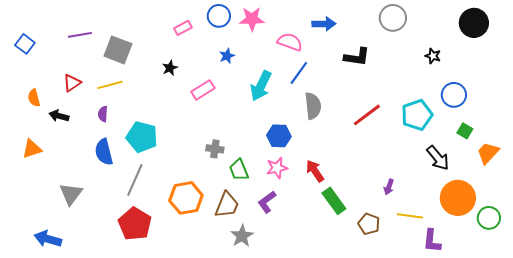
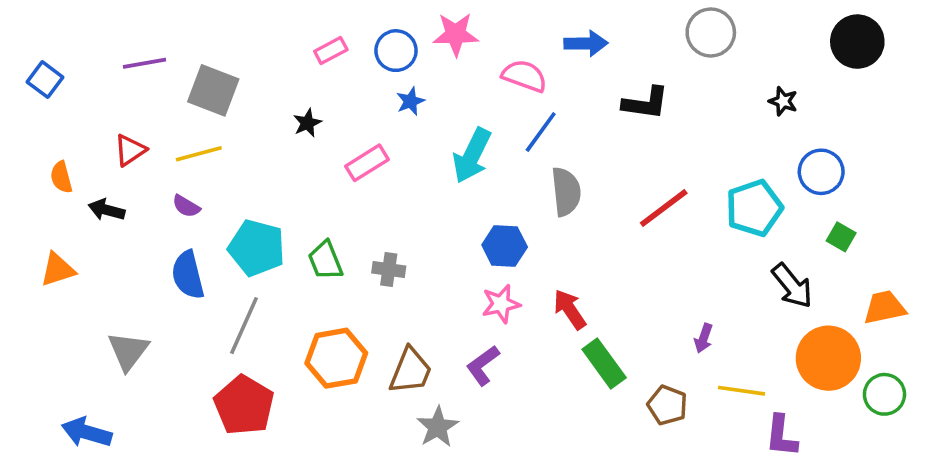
blue circle: (219, 16) -> (396, 51), moved
purple semicircle: (103, 114) -> (186, 206), turned -63
orange trapezoid: (488, 153) -> (884, 307), moved, turned 35
green trapezoid: (239, 170) -> (325, 260), moved

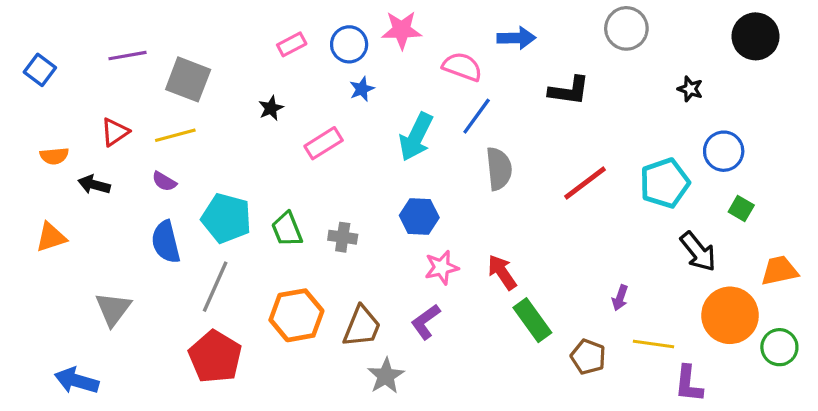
orange semicircle: (61, 177) -> (54, 156), turned -80
blue hexagon: (505, 246) -> (419, 216), moved

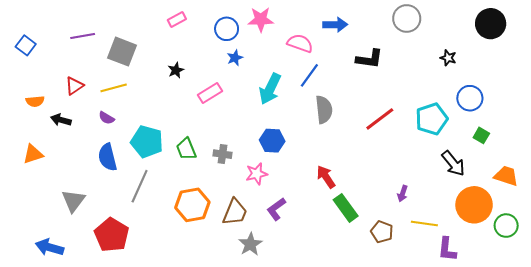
pink rectangle: (292, 44) -> (177, 20), moved
pink star: (442, 268) -> (257, 174), moved
orange trapezoid: (779, 271) -> (506, 176), turned 30
red pentagon: (215, 357) -> (112, 235), moved

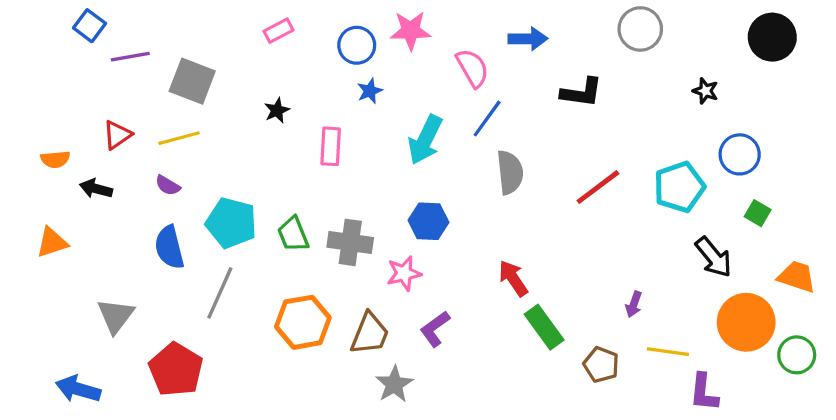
pink semicircle: (300, 43) -> (472, 68), turned 40
blue square: (26, 45) -> (89, 26), moved
pink rectangle: (210, 93) -> (331, 146), turned -55
gray cross: (222, 154) -> (350, 242), size x1.5

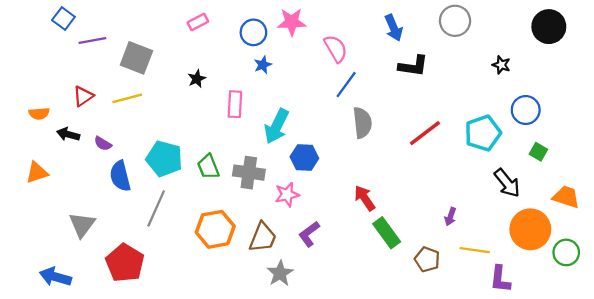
blue arrow: (528, 39) -> (394, 28), moved, turned 68
cyan arrow: (425, 140) -> (277, 126), moved
purple semicircle: (168, 185) -> (103, 144), moved

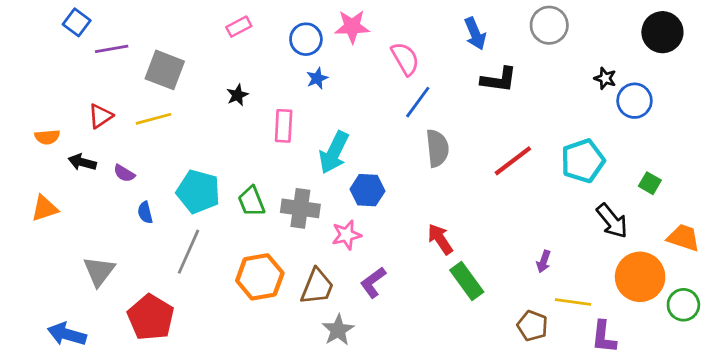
blue circle: (526, 110) -> (634, 101), moved
blue semicircle: (120, 176) -> (145, 213), size x0.6
brown pentagon: (427, 259) -> (532, 326), moved

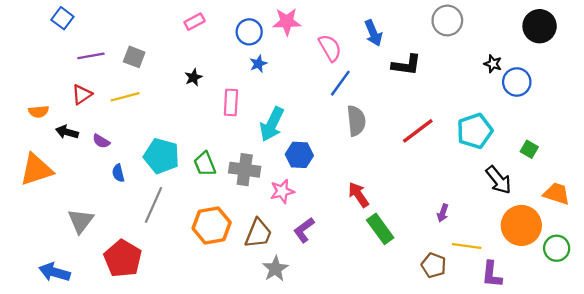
blue arrow: (475, 34) -> (373, 33), moved
purple line: (112, 49) -> (91, 56), moved
gray square: (165, 70) -> (134, 57), size x0.7
orange triangle: (44, 208) -> (36, 170), size x1.5

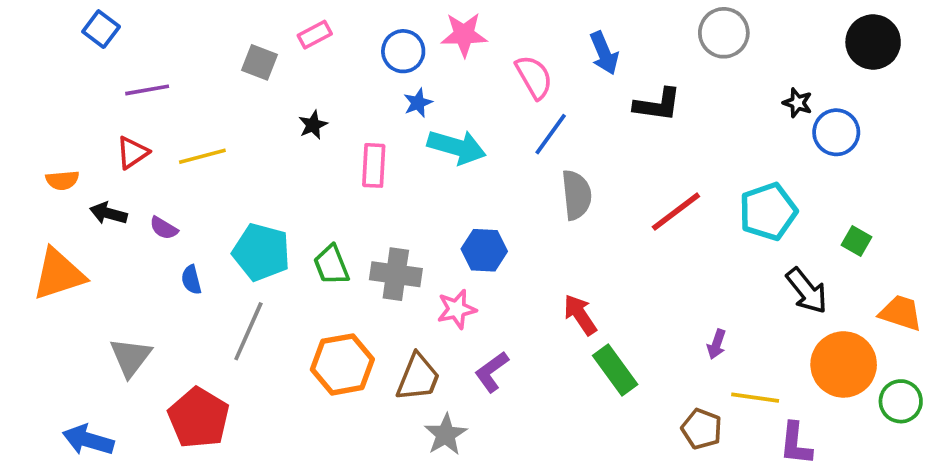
gray square: (134, 57) -> (259, 62), moved
cyan arrow: (272, 124) -> (457, 147), moved, turned -100

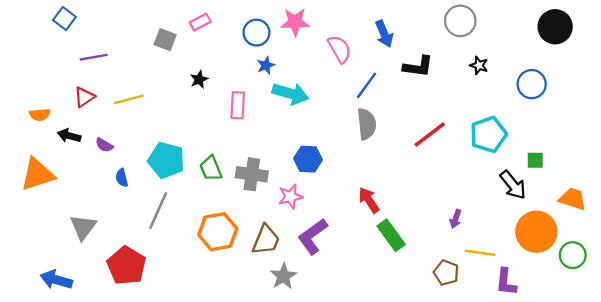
black star: (798, 103) -> (479, 65), moved
blue line: (551, 134) -> (367, 85), moved
green square: (856, 241) -> (535, 160), moved, turned -30
purple L-shape: (492, 372) -> (313, 236), size x1.4

